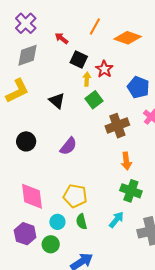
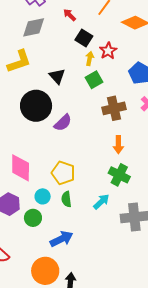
black circle: (26, 141) -> (36, 106), moved, size x1.6

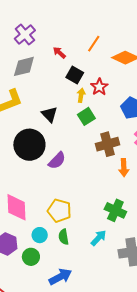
orange arrow: (118, 145) -> (124, 168), moved

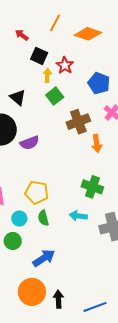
purple semicircle: (57, 161) -> (30, 143), turned 30
cyan arrow: (99, 238) -> (78, 216), turned -120

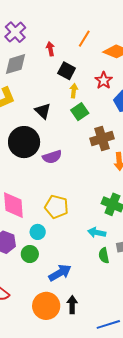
red arrow: (22, 35) -> (50, 49), turned 40
red star: (65, 65) -> (104, 80), moved
green semicircle: (43, 218) -> (104, 255), moved
black arrow: (58, 299) -> (72, 305), moved

